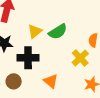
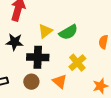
yellow cross: (80, 58) -> (77, 63), moved
brown circle: (14, 81) -> (31, 82), moved

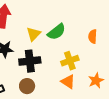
yellow cross: (77, 63) -> (70, 61), turned 30
orange triangle: (60, 81) -> (68, 82), moved

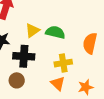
green semicircle: (57, 32) -> (55, 32), turned -138
orange semicircle: (93, 36) -> (90, 43), size x1.5

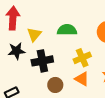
yellow triangle: (32, 30) -> (34, 34), moved
brown circle: (17, 80) -> (55, 85), moved

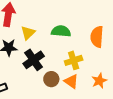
black cross: (42, 61) -> (34, 60), turned -30
brown circle: (55, 85) -> (51, 79), moved

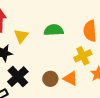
black cross: (34, 60) -> (18, 77), moved
yellow cross: (74, 60) -> (83, 56), moved

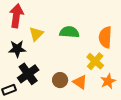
yellow cross: (83, 56) -> (95, 61), turned -30

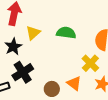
black star: (17, 49) -> (13, 47), turned -30
brown circle: (60, 80) -> (52, 89), moved

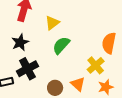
yellow triangle: (33, 33) -> (52, 23), moved
green semicircle: (66, 33) -> (61, 45), moved, turned -60

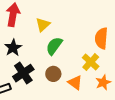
brown circle: (55, 88) -> (53, 74), moved

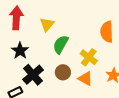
yellow cross: (91, 62) -> (89, 57), moved

